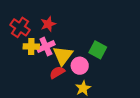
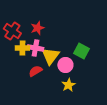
pink cross: (46, 47) -> (35, 48), turned 35
red semicircle: (57, 72) -> (35, 71), moved

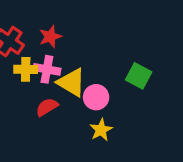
green square: (81, 51) -> (139, 76), moved
yellow triangle: (50, 56) -> (71, 82), turned -36

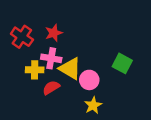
yellow cross: (26, 69) -> (35, 70), moved

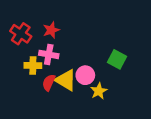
yellow triangle: (70, 68) -> (66, 80), moved
red semicircle: (51, 88) -> (49, 82), turned -35
yellow star: (93, 105) -> (99, 91), moved

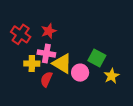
green square: (117, 59) -> (97, 58), moved
yellow triangle: (66, 80) -> (62, 64), moved
yellow star: (99, 91) -> (111, 76), moved

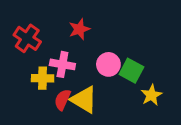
red star: (49, 31) -> (79, 29), moved
yellow triangle: (62, 64) -> (84, 100), moved
pink circle: (80, 73) -> (108, 64), moved

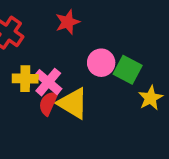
pink cross: (62, 64) -> (48, 82), moved, turned 30

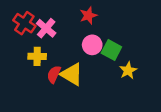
red star: (68, 22) -> (88, 15), moved
pink cross: (48, 82) -> (46, 28), moved

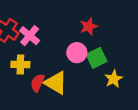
red star: (88, 15) -> (89, 26), moved
green square: (111, 50) -> (96, 58), turned 36

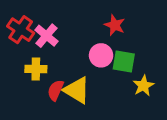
red star: (89, 26) -> (115, 25), turned -30
green square: (96, 58) -> (124, 61), turned 36

